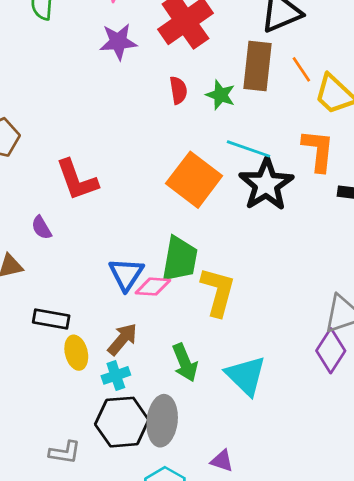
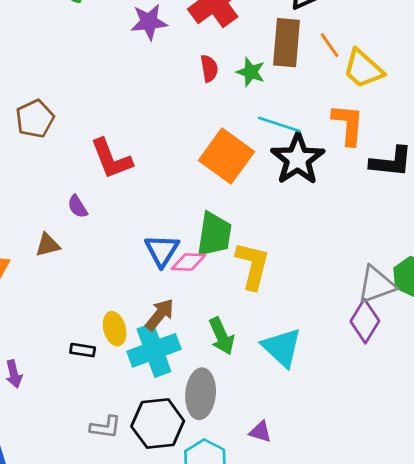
black rectangle: (51, 319) -> (83, 350), moved, size x0.7
cyan cross: (116, 375) -> (154, 350), size x1.8
black hexagon: (122, 422) -> (158, 424), moved

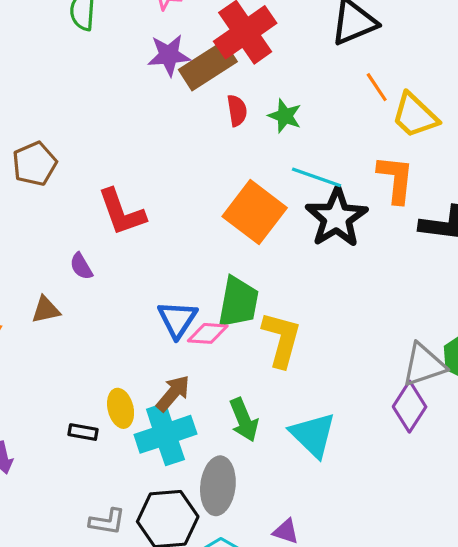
brown rectangle: (286, 43) -> (208, 66), moved, turned 51

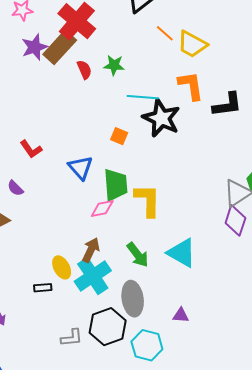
red L-shape: (122, 212) -> (31, 149), size x0.7
orange square: (255, 212) -> (119, 136), moved, size x0.5
blue triangle: (177, 319) -> (80, 168), moved

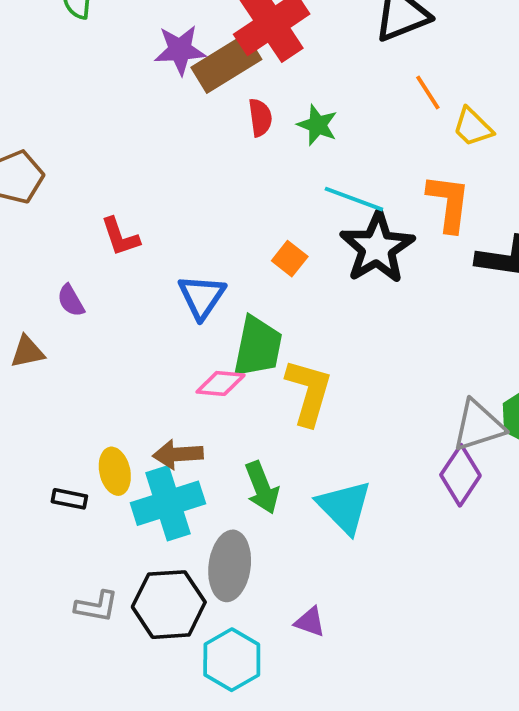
yellow trapezoid: (192, 44) -> (473, 127), size x0.7
brown arrow: (91, 250) -> (178, 454), turned -135

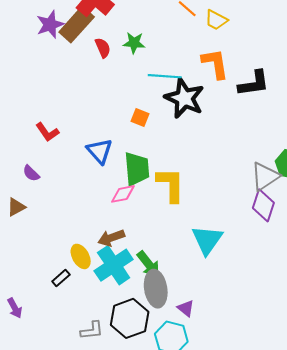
green arrow: (262, 488) -> (148, 264), moved
black rectangle: (69, 499) -> (61, 278), turned -36
cyan triangle: (344, 507) -> (207, 240), turned 36
purple triangle: (310, 622) -> (186, 308), moved, turned 36

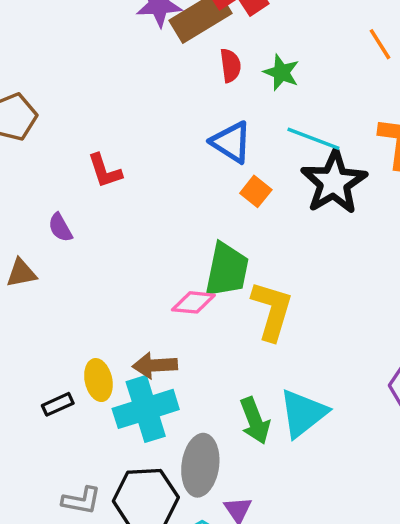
blue triangle: (100, 151) -> (231, 142), moved, turned -32
green arrow: (148, 264) -> (255, 421), moved

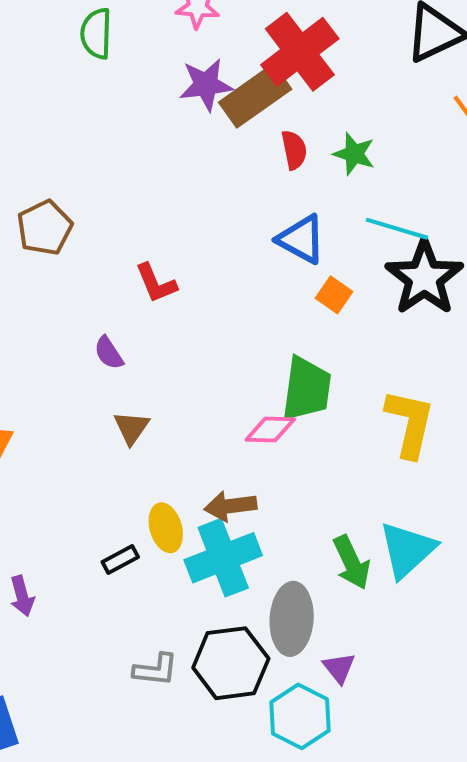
brown triangle: (21, 273) -> (131, 428), moved, turned -40
yellow L-shape: (272, 311) -> (410, 423), moved

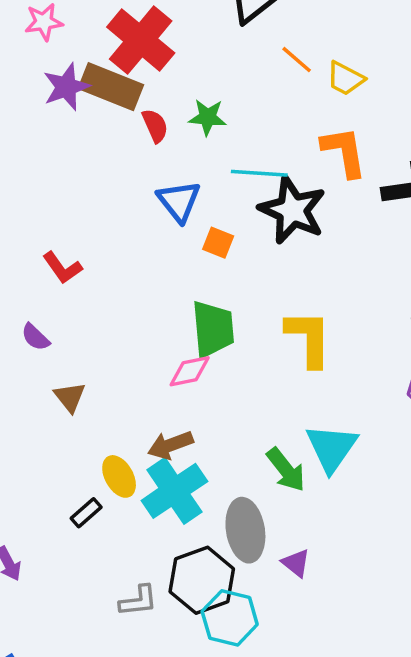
brown rectangle: (255, 96) -> (111, 87), turned 70
blue triangle: (301, 239) -> (179, 201), turned 36
cyan hexagon: (300, 716) -> (230, 618), moved

